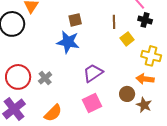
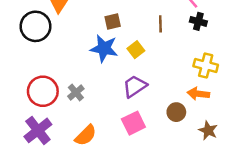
yellow square: (127, 39) -> (136, 50), moved
brown star: (144, 105) -> (208, 130), moved

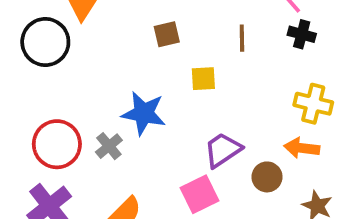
blue star: (104, 48) -> (144, 113), moved
yellow square: (136, 50) -> (203, 79), turned 35
purple trapezoid: (135, 86) -> (223, 150), moved

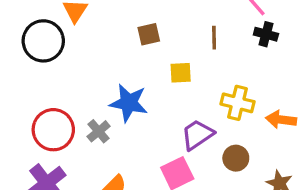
yellow cross: (313, 104) -> (238, 103), moved
orange arrow: (302, 148) -> (281, 120), moved

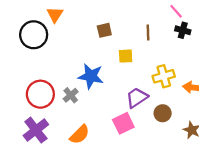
yellow cross: (238, 103) -> (164, 76), turned -30

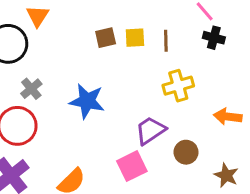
yellow square: (126, 56) -> (135, 38), moved
yellow cross: (164, 76) -> (178, 86), moved
gray cross: (71, 95) -> (31, 89), moved

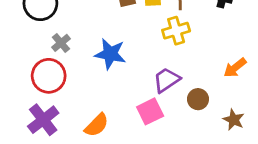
yellow cross: (178, 86) -> (176, 31), moved
orange arrow: (228, 117) -> (235, 68), turned -45

